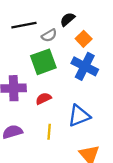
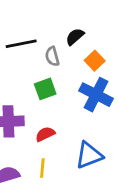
gray semicircle: (49, 35) -> (52, 56), turned 105
green square: (43, 62) -> (45, 89), size x0.7
yellow line: (49, 132) -> (42, 168), moved

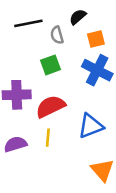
orange square: (95, 61) -> (96, 39), turned 30
red semicircle: (45, 134) -> (50, 106), size x1.6

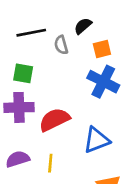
green square: (50, 65) -> (23, 73), moved, turned 30
yellow line: (48, 138) -> (50, 163), moved

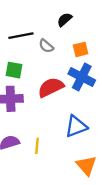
black semicircle: (83, 26) -> (65, 20), moved
gray semicircle: (61, 45) -> (46, 46), turned -35
red semicircle: (54, 120) -> (51, 87), moved

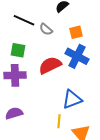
black line: (21, 36) -> (24, 20), turned 35
yellow line: (37, 146) -> (59, 121), moved

